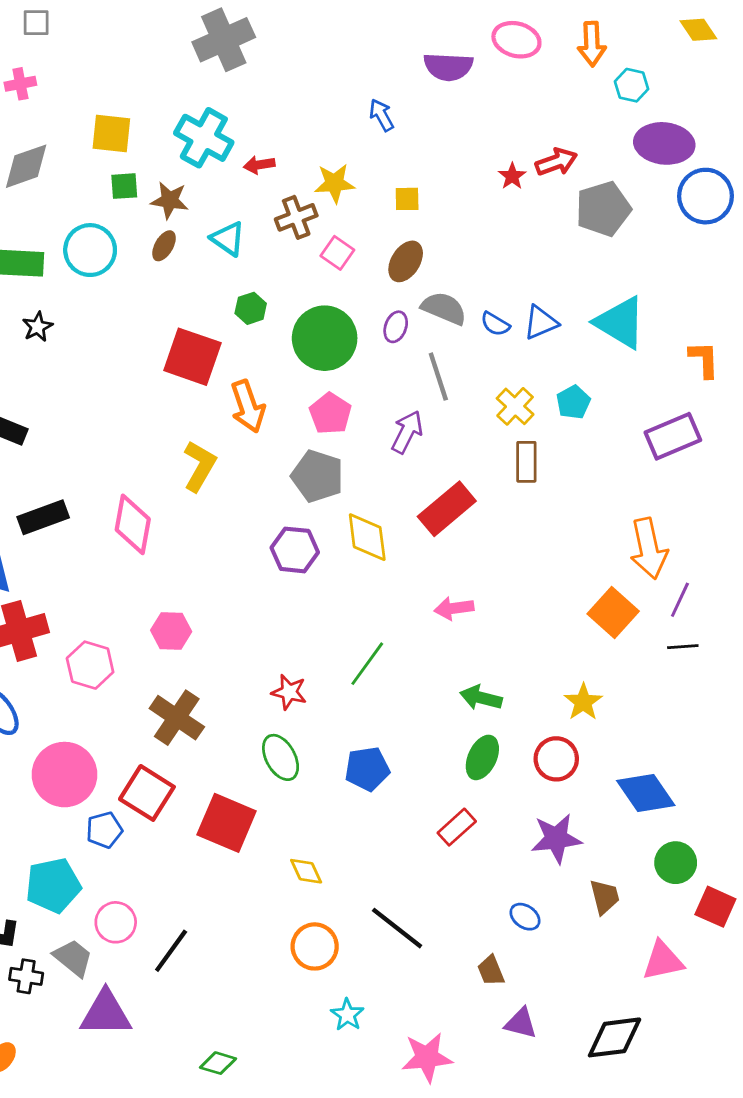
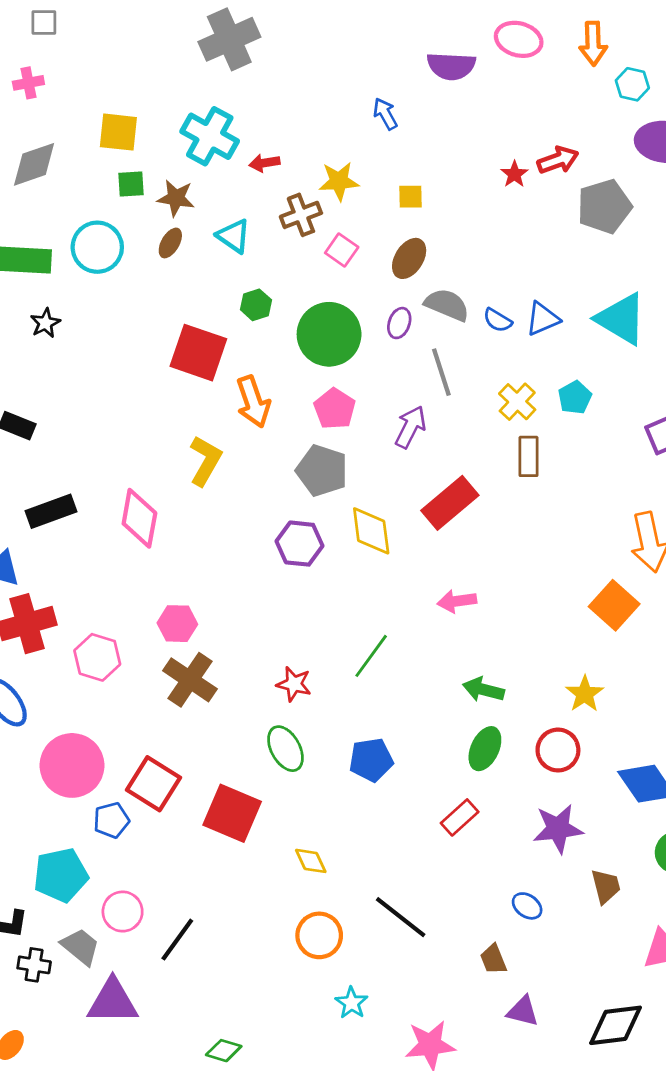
brown cross: (177, 718) -> (190, 680), moved

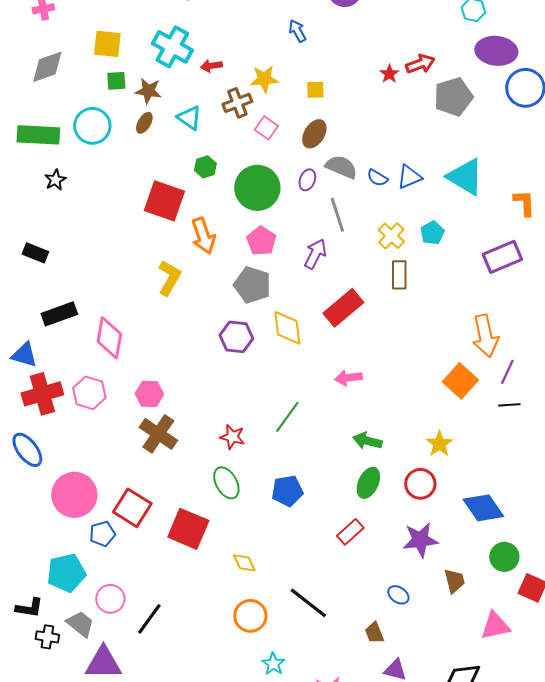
pink diamond: (139, 518) -> (109, 338), moved
pink hexagon: (97, 657) -> (89, 393), moved

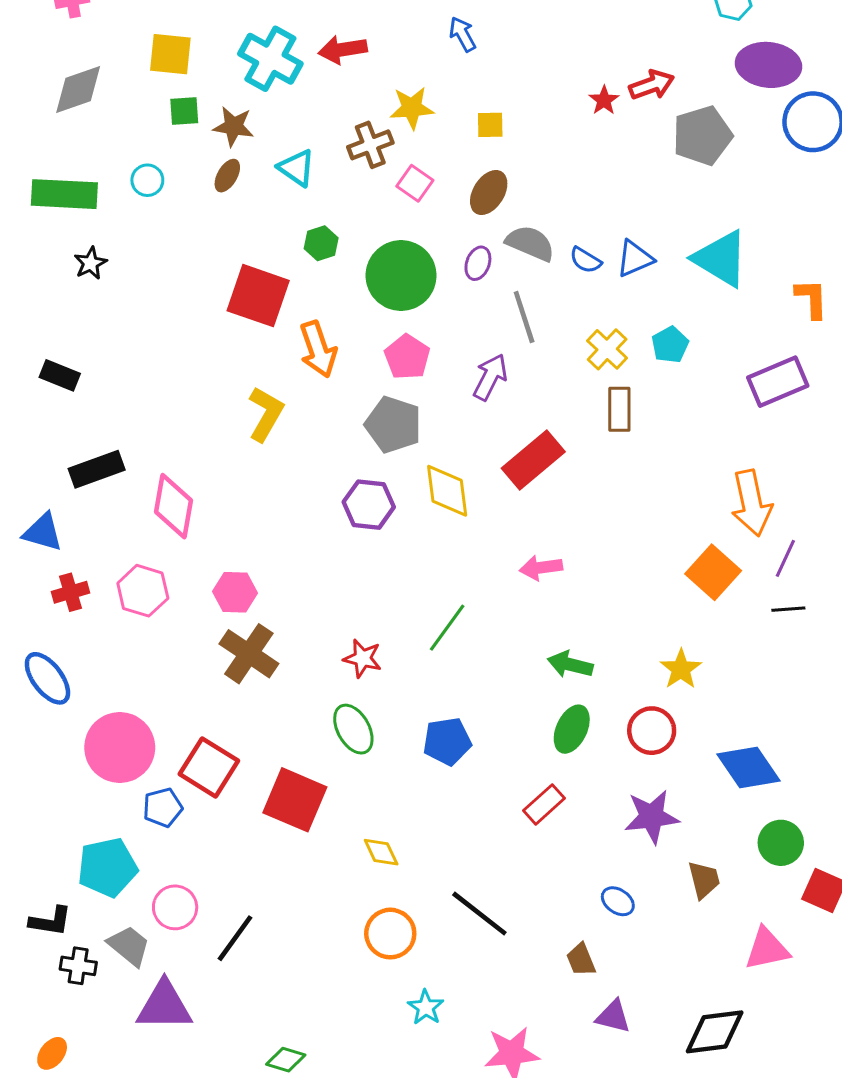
red arrow: (211, 66) -> (343, 50), moved, size x1.4
cyan circle: (92, 126) -> (147, 180), size x0.6
red cross: (42, 394) -> (71, 592), size x0.6

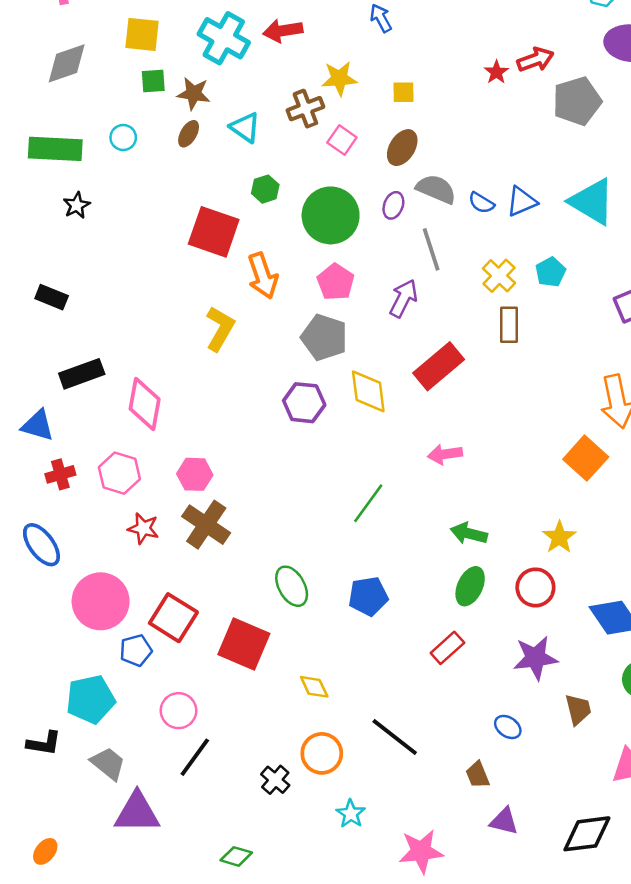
red star: (363, 658) -> (143, 528), moved
pink circle: (175, 907) -> (178, 711), moved
black cross: (78, 966) -> (275, 780), moved, turned 32

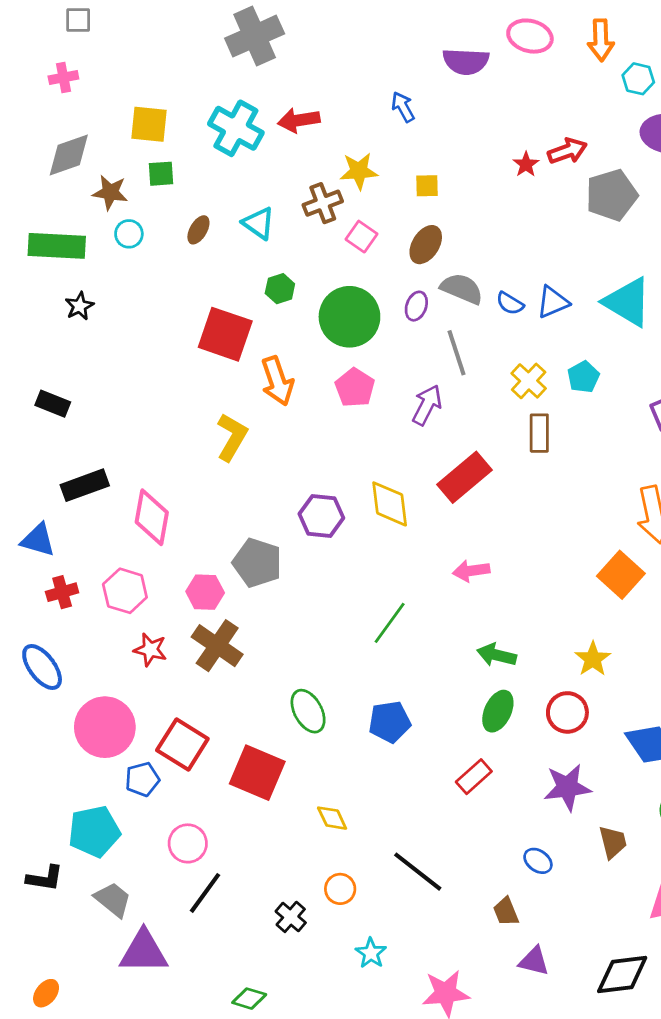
brown star: (194, 94) -> (110, 192), moved
gray pentagon: (324, 337) -> (257, 563), moved
orange circle: (322, 753) -> (340, 889), size x0.7

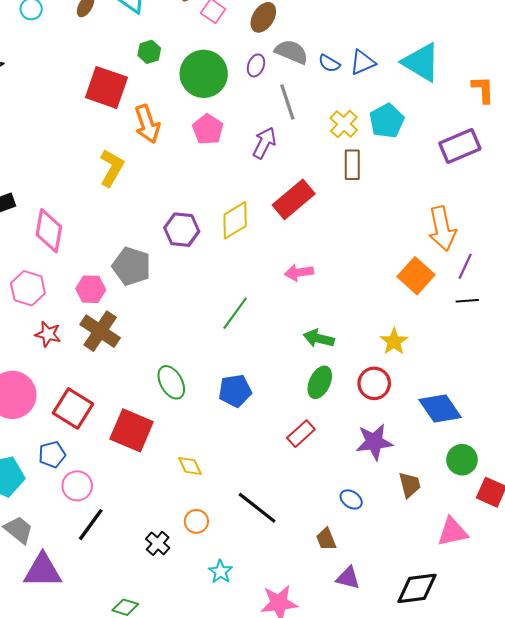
cyan pentagon: (583, 377) -> (387, 121), size x1.4
yellow diamond: (390, 504) -> (235, 220), turned 66
blue pentagon: (142, 779) -> (52, 454), moved

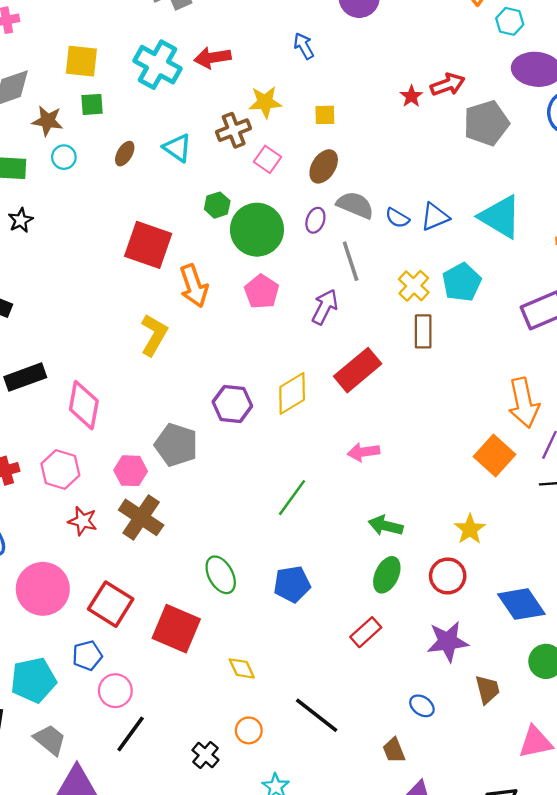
green hexagon: (149, 52) -> (217, 205), moved

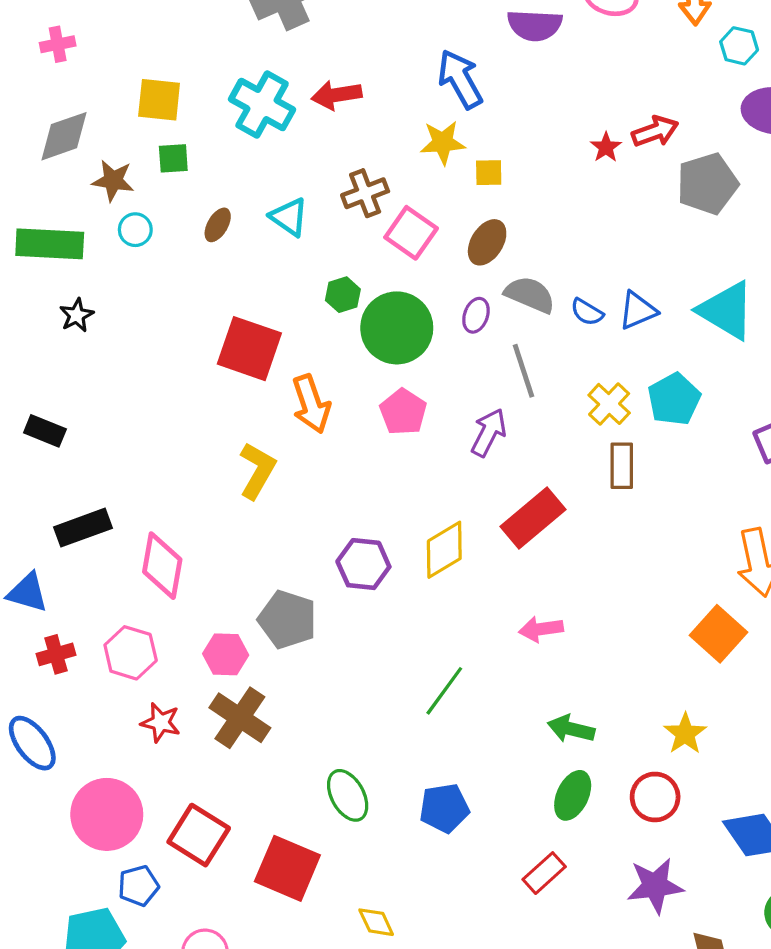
blue arrow: (304, 46) -> (460, 79), size x1.6
yellow star: (265, 102) -> (443, 143), moved
pink square: (267, 159) -> (411, 233), size x1.4
blue pentagon: (87, 656) -> (138, 886), moved

